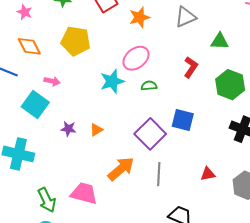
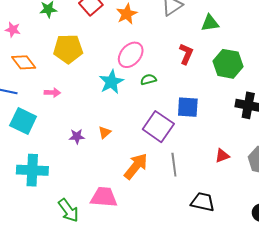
cyan square: (35, 105) -> (23, 121), moved

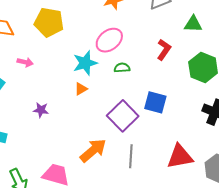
orange triangle: (105, 132) -> (81, 89), moved
red triangle: (222, 156) -> (180, 157), size x1.8

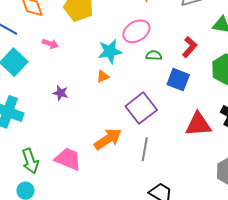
green semicircle: (122, 68) -> (154, 55), moved
blue square: (155, 102) -> (178, 80), moved
red triangle: (180, 157) -> (198, 124), moved

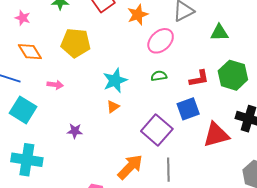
pink ellipse: (136, 31) -> (161, 41), moved
red L-shape: (190, 47) -> (199, 78), moved, turned 50
blue square: (178, 80) -> (188, 109), moved, turned -30

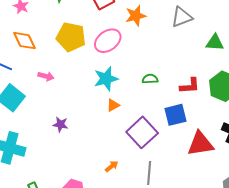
pink ellipse: (161, 41) -> (108, 41), moved
orange triangle: (113, 107) -> (113, 105), moved
orange arrow: (130, 167) -> (112, 166), size x0.5

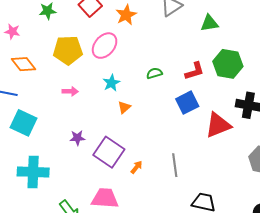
pink arrow: (46, 76) -> (70, 91), moved
cyan star: (106, 79) -> (111, 83), size x0.7
purple square: (142, 132) -> (109, 152), moved

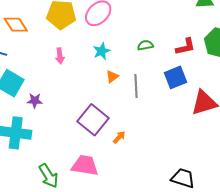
pink arrow: (70, 91) -> (60, 56), turned 77
purple star: (77, 138) -> (35, 101), moved
gray line: (175, 165) -> (136, 86), moved

